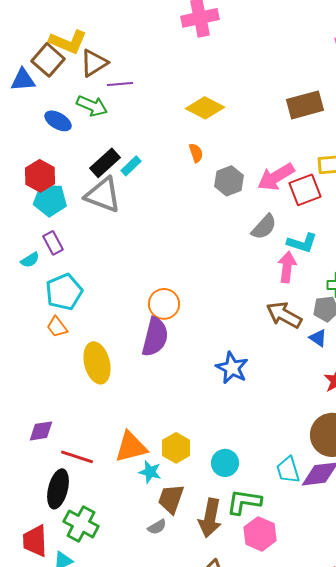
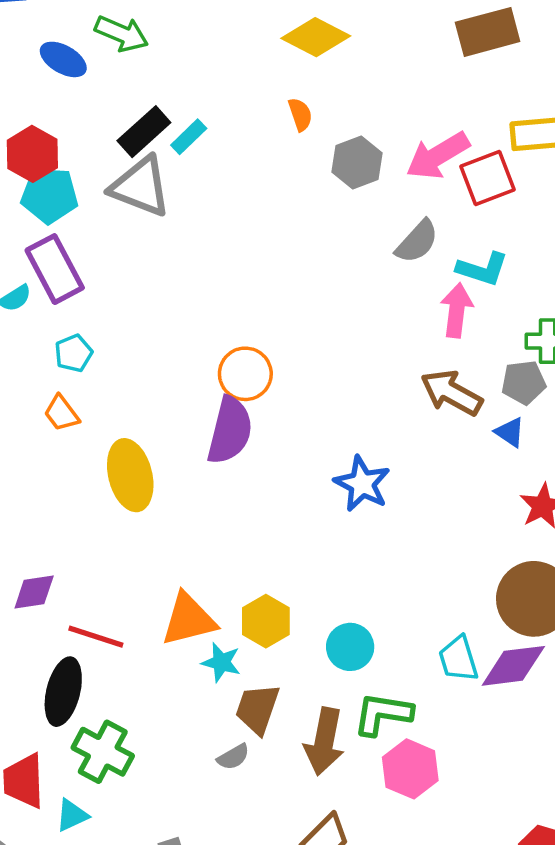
purple rectangle: (53, 243) -> (55, 269), size x1.6
cyan pentagon: (64, 292) -> (74, 353), size x0.6

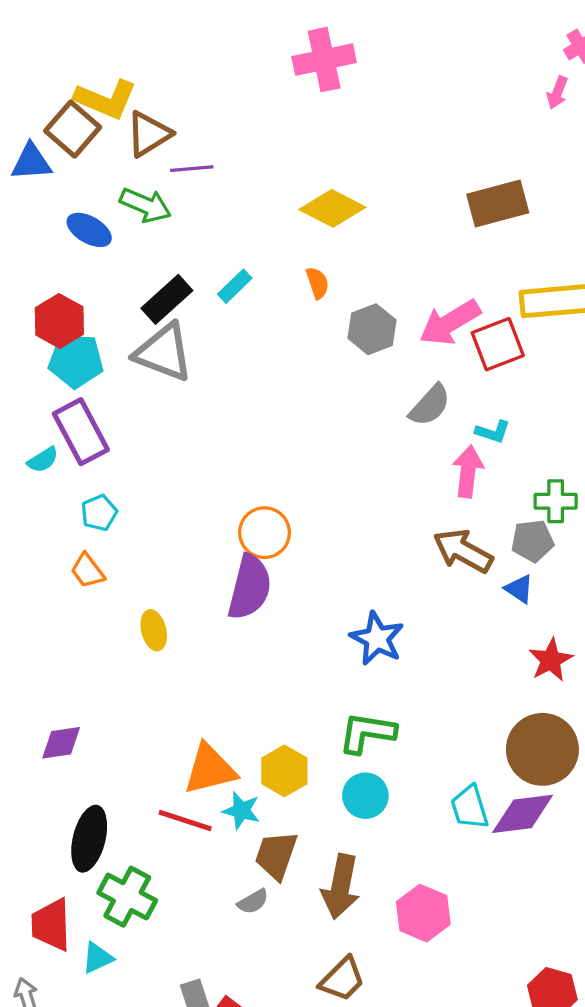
cyan rectangle: (189, 137) -> (235, 286), moved
cyan L-shape: (482, 269) -> (493, 432), size x0.7
yellow ellipse: (130, 475) -> (154, 630), size x0.6
red line: (96, 637) -> (185, 820), moved
green L-shape: (383, 714) -> (367, 733), moved

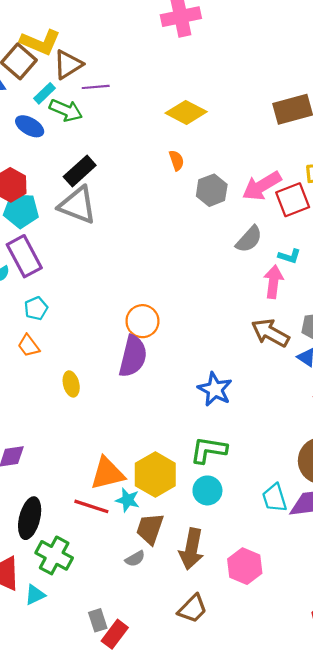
cyan rectangle: (235, 286) -> (45, 93), moved
yellow hexagon: (284, 771) -> (155, 474), size x1.4

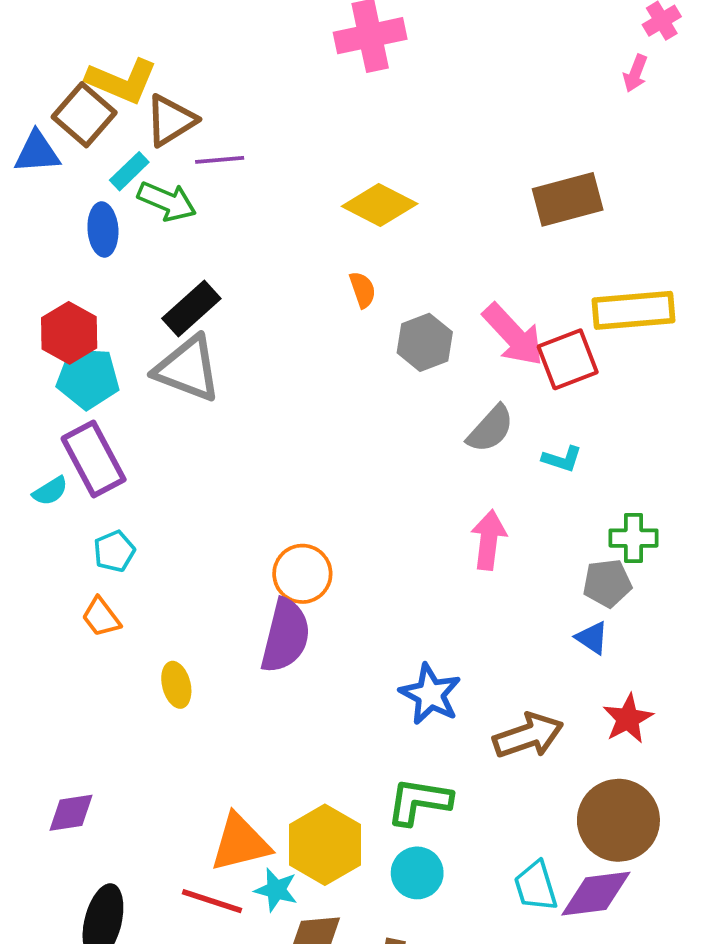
blue ellipse: (30, 126) -> (103, 229), turned 56
pink arrow: (262, 186) -> (513, 335), turned -102
pink arrow: (273, 282) -> (489, 540), moved
brown arrow: (270, 333) -> (528, 736), moved, turned 132

